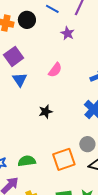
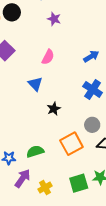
blue triangle: (20, 80) -> (35, 84), moved
black star: (46, 112) -> (54, 109), moved

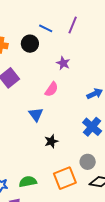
black circle: (12, 12) -> (30, 44), moved
purple star: (54, 19) -> (63, 63), moved

